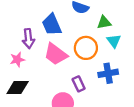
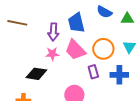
green triangle: (104, 22) -> (127, 19), moved
pink star: (17, 60) -> (52, 54), moved
purple rectangle: (79, 84) -> (93, 72), moved

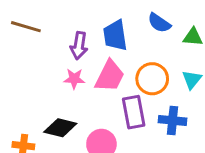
pink trapezoid: (75, 50) -> (110, 76), turned -115
purple rectangle: (93, 72) -> (134, 112), size x1.5
black diamond: (36, 74) -> (60, 128), moved

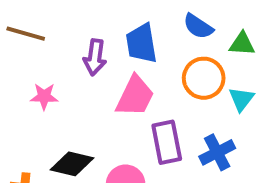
pink star: (74, 79) -> (44, 96), moved
orange circle: (152, 79) -> (204, 78), moved
blue cross: (173, 120) -> (217, 152), turned -32

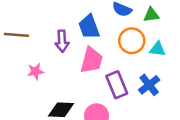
cyan triangle: (241, 99) -> (158, 49), turned -49

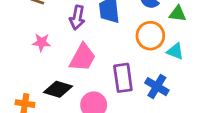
pink trapezoid: (92, 60) -> (83, 57), moved
blue cross: (149, 85) -> (157, 87), turned -35

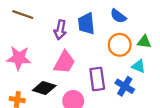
green triangle: (178, 14) -> (144, 42), moved
pink star: (41, 42) -> (19, 58), moved, size x1.6
cyan triangle: (175, 51) -> (139, 66), moved

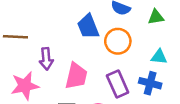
purple arrow: (60, 30) -> (46, 59), moved
green triangle: (144, 42) -> (156, 17), moved
orange circle: (120, 45) -> (118, 41), moved

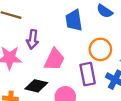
orange circle: (118, 41) -> (100, 49), moved

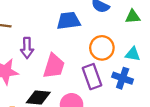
blue trapezoid: (74, 20) -> (69, 21), turned 100

